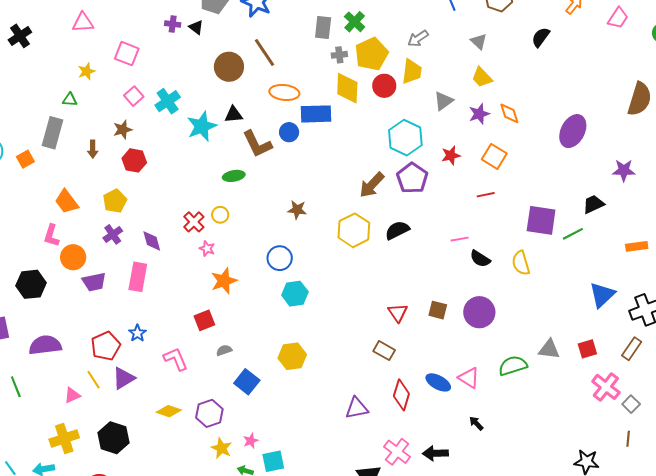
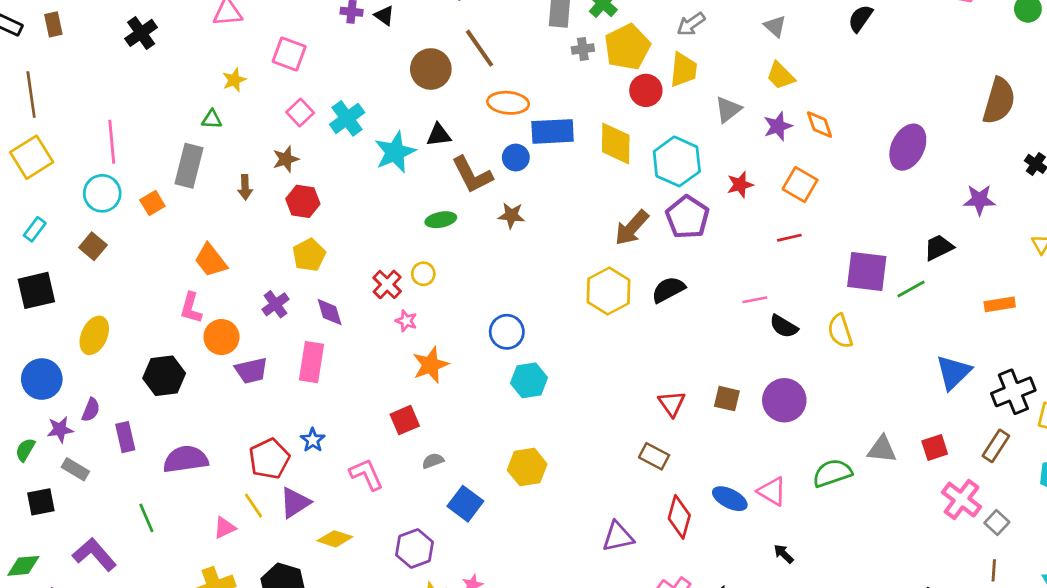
yellow diamond: (347, 88) -> (616, 143), moved
yellow pentagon: (115, 201) -> (309, 255), moved
brown star: (297, 210) -> (511, 215), moved
yellow diamond: (169, 411) -> (335, 539), moved

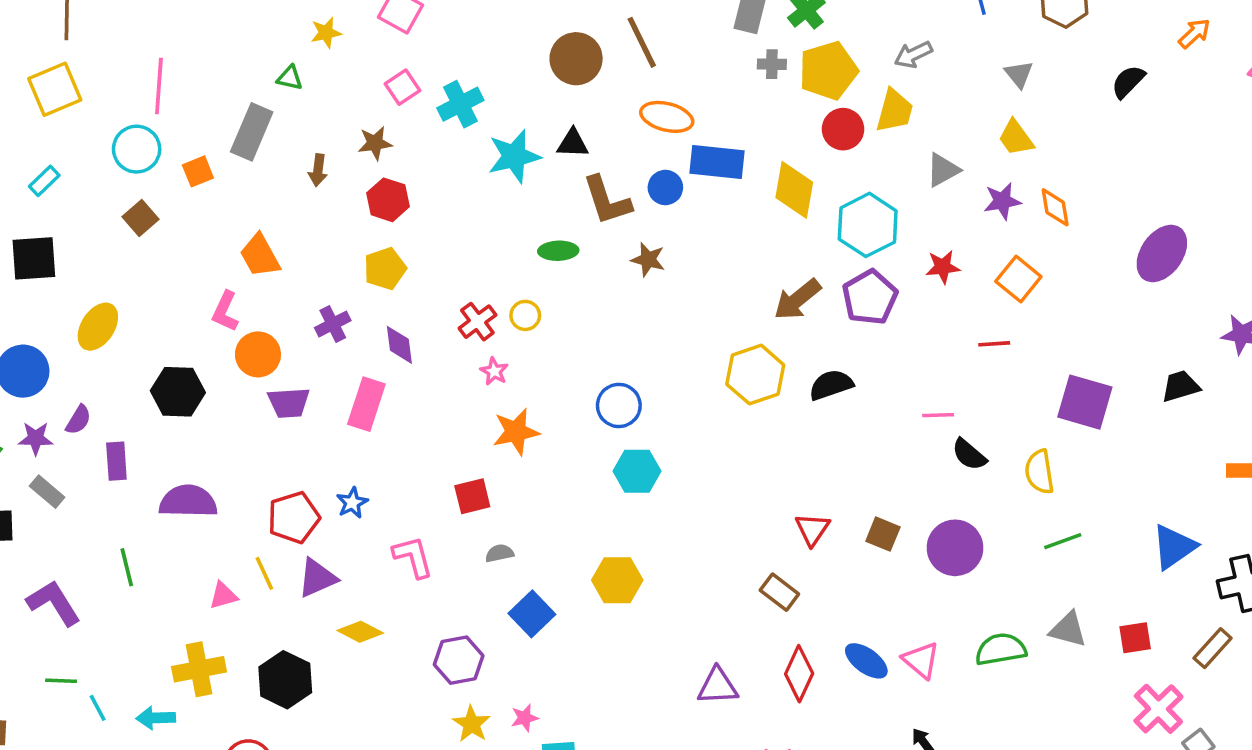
brown square: (93, 246) -> (141, 218), moved
green line: (911, 289) -> (1063, 541), moved

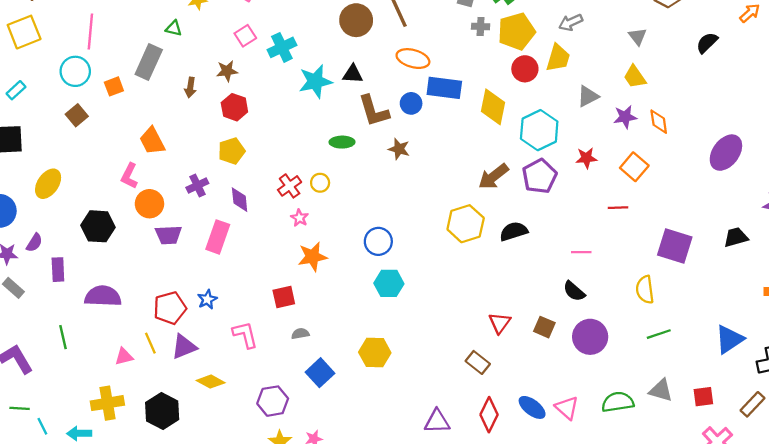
black semicircle: (969, 455) -> (574, 291), moved

